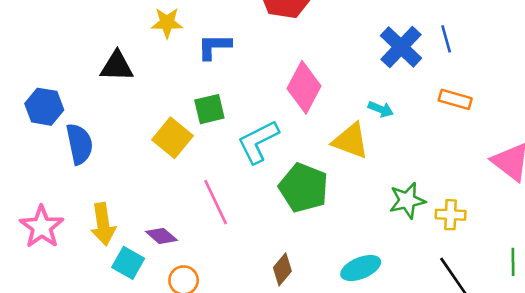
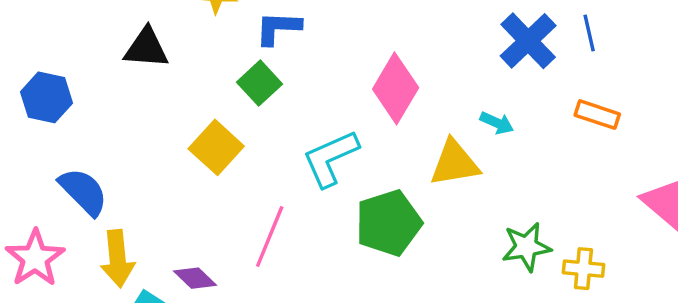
green square: (209, 109) -> (260, 83), moved, turned -32
yellow triangle: (351, 141) -> (455, 163), turned -33
blue semicircle: (79, 144) -> (83, 192), moved, turned -36
green pentagon: (304, 188) -> (388, 223), turned 30
pink line: (216, 202) -> (270, 236), turned 45

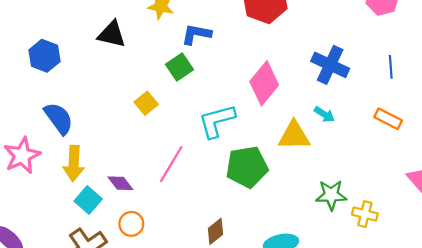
blue cross: (528, 41) -> (330, 65), moved, turned -30
yellow square: (216, 147) -> (146, 103), size x0.7

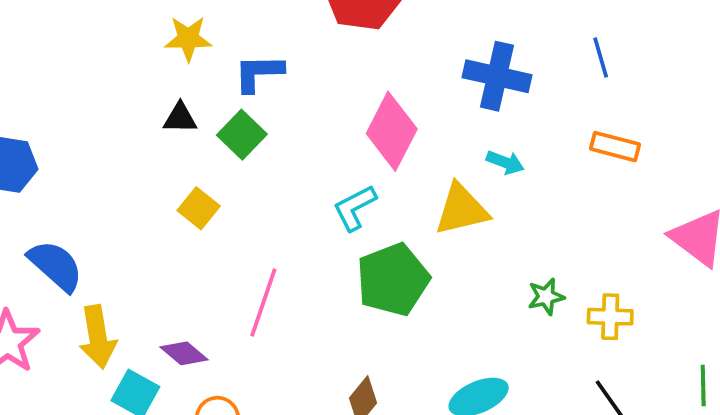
black triangle: (112, 34) -> (180, 118), moved, size x0.7
cyan L-shape: (217, 121) -> (355, 208), moved, size x0.7
green star: (331, 195) -> (546, 297), size x0.7

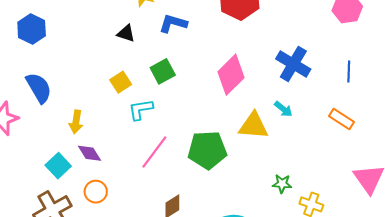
green square: (242, 135) -> (163, 71), moved
cyan L-shape: (355, 208) -> (141, 109), moved
pink line: (263, 302) -> (154, 152), moved
yellow arrow: (98, 337) -> (76, 122), moved, size x0.7

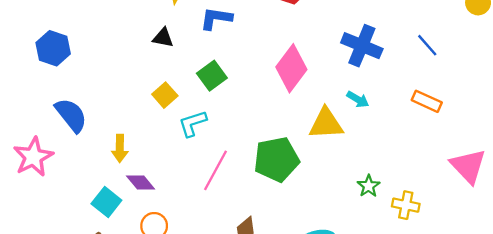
blue line: (349, 71) -> (427, 45), turned -35
green star: (282, 184) -> (369, 186), turned -30

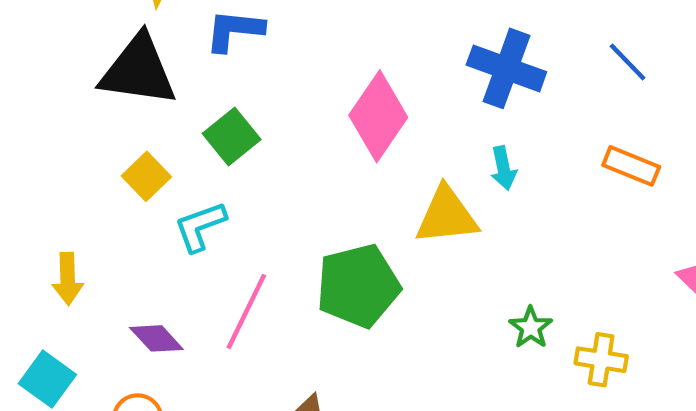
black triangle: (163, 38) -> (138, 70), size x2.0
cyan arrow: (358, 99) -> (503, 168), turned 50
purple diamond: (141, 182) -> (156, 338), moved

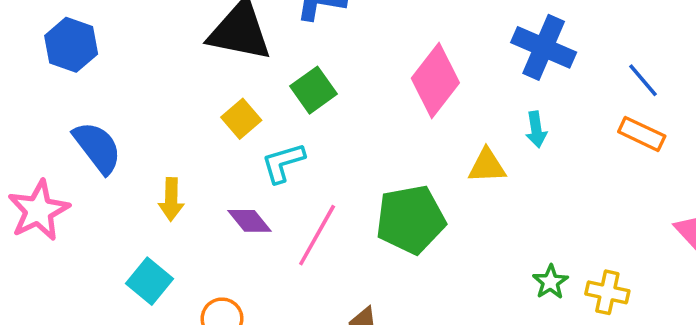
blue line: (628, 62) -> (643, 80), moved
yellow triangle: (447, 216) -> (487, 166), size x0.7
green star: (531, 328) -> (550, 282), moved
purple diamond: (156, 338) -> (249, 221), moved

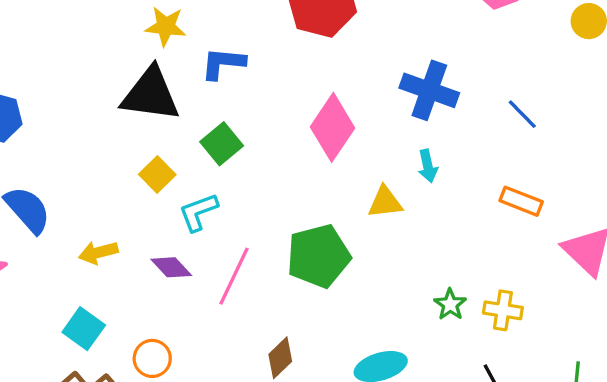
orange rectangle: (642, 134) -> (521, 201), moved
yellow arrow: (171, 199) -> (98, 252), turned 78

